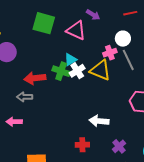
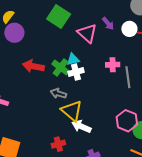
white circle: (123, 39) -> (129, 29), moved
yellow triangle: (100, 70) -> (72, 111), moved
gray arrow: (25, 97) -> (58, 93), moved
red cross: (82, 145) -> (58, 144), turned -32

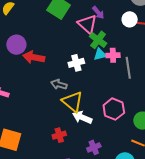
purple arrow: (108, 23) -> (98, 13), moved
purple circle: (14, 33) -> (16, 45), moved
cyan triangle: (73, 59) -> (100, 54), moved
green cross: (61, 67) -> (98, 40), moved
pink hexagon: (127, 121) -> (114, 109), moved

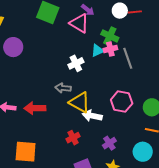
green cross: (98, 40) -> (110, 36), moved
purple circle: (16, 45) -> (13, 47), moved
red arrow: (34, 57) -> (35, 108), moved

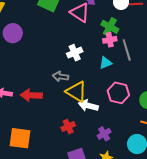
cyan triangle: (97, 51) -> (106, 63), moved

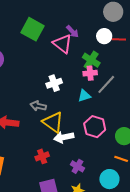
gray line: (127, 50) -> (106, 84), turned 55
white arrow: (88, 106) -> (64, 137), turned -30
purple cross: (104, 134) -> (77, 166), turned -32

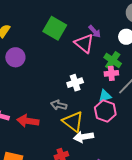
pink hexagon: (95, 127) -> (105, 111), moved

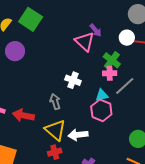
green square: (55, 28) -> (31, 19), moved
white cross: (75, 83) -> (73, 80), turned 35
gray arrow: (59, 105) -> (55, 102), turned 56
yellow triangle: (73, 122) -> (55, 130), moved

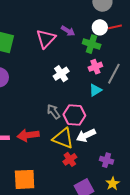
pink triangle: (85, 42) -> (46, 39), moved, turned 50
green cross: (112, 60) -> (92, 44), moved
white cross: (73, 80) -> (61, 74), moved, turned -35
pink hexagon: (101, 110) -> (74, 115), moved

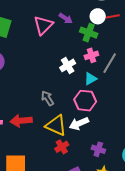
white cross: (61, 74) -> (68, 65), moved
pink hexagon: (74, 115) -> (85, 101), moved

